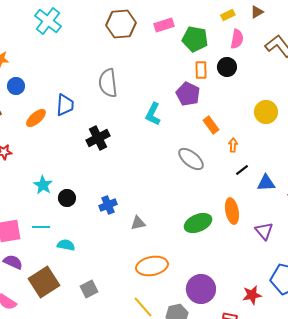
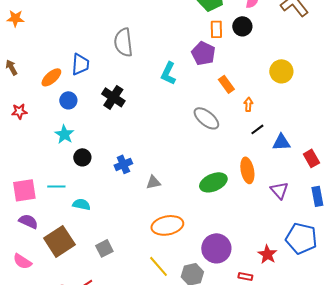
blue circle: (16, 86) -> (68, 100), moved
black cross: (98, 138) -> (113, 97), turned -30
cyan star: (43, 185) -> (64, 134), moved
red star: (252, 295) -> (267, 254), turned -30

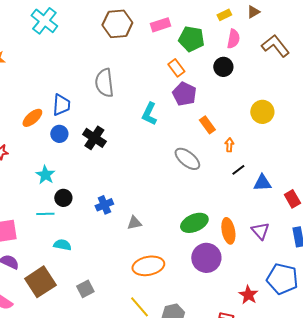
orange rectangle: (216, 29) -> (176, 68), moved, turned -36
blue circle: (68, 100) -> (59, 134), moved
orange ellipse: (247, 170) -> (228, 231), moved
cyan line: (56, 186) -> (45, 214), moved
purple circle: (216, 248) -> (206, 258), moved

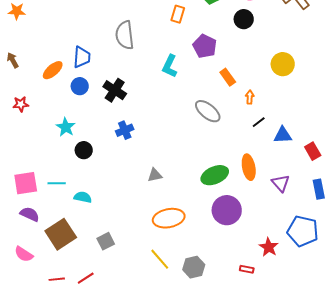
orange rectangle: (176, 68) -> (178, 14), moved, turned 54
blue cross: (104, 205) -> (125, 130), moved
cyan line: (45, 214) -> (57, 183), moved
orange ellipse: (228, 231) -> (249, 167), moved

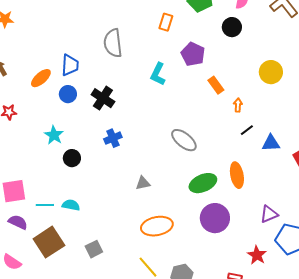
gray ellipse: (208, 111) -> (184, 140), moved
cyan line: (57, 183) -> (45, 205), moved
purple triangle: (281, 183) -> (269, 214), moved, turned 48

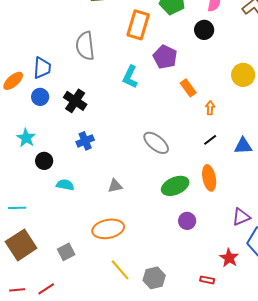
orange rectangle: (166, 22) -> (138, 25), size x1.6
black line: (247, 130) -> (210, 140), moved
cyan semicircle: (71, 205) -> (65, 185), moved
purple circle: (215, 218) -> (187, 221), size x0.6
orange ellipse: (157, 226) -> (108, 229), moved

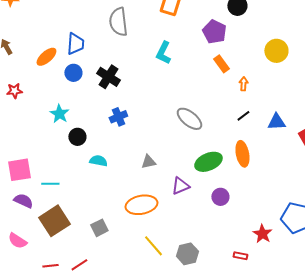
purple pentagon: (165, 57) -> (214, 32), moved
purple triangle: (241, 217) -> (180, 186), moved

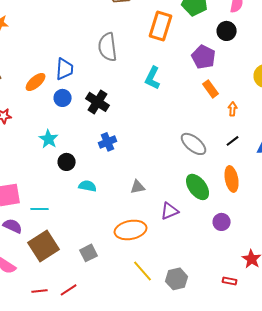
gray ellipse: (189, 119) -> (194, 144), moved
green ellipse: (208, 162) -> (198, 187), turned 76
purple circle: (220, 197) -> (222, 222), moved

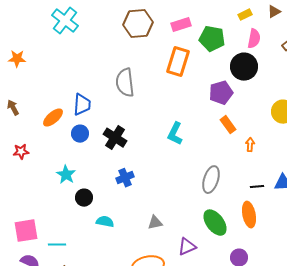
black circle: (227, 31) -> (244, 67), size x1.4
purple pentagon: (204, 57) -> (221, 93), turned 30
cyan L-shape: (153, 78) -> (175, 134), moved
black line: (233, 141) -> (257, 187), moved, turned 32
gray ellipse: (194, 144) -> (211, 180), turned 68

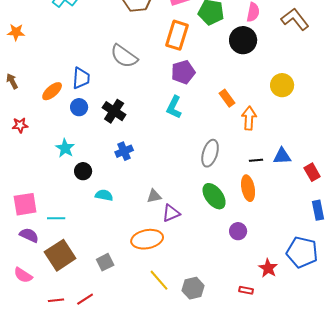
gray semicircle: (125, 83) -> (124, 56), turned -48
purple pentagon: (221, 93) -> (183, 72), moved
orange arrow: (250, 145) -> (249, 118), size x1.6
purple triangle: (187, 247) -> (171, 213), moved

